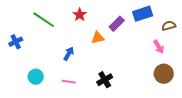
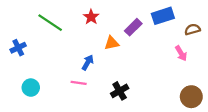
blue arrow: (69, 54) -> (88, 62), moved
brown circle: (164, 74) -> (191, 97), moved
cyan circle: (36, 77) -> (31, 88), moved
pink line: (69, 82) -> (79, 83), moved

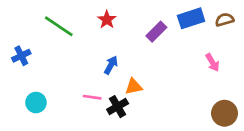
brown semicircle: (192, 29) -> (225, 20), moved
orange triangle: (112, 43) -> (134, 86), moved
blue arrow: (88, 62) -> (111, 65), moved
black cross: (120, 91) -> (118, 107), moved

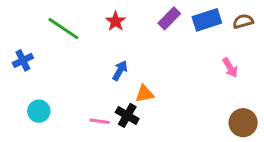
purple rectangle: (156, 32) -> (169, 18), moved
pink line: (92, 97) -> (100, 121), moved
black cross: (118, 107) -> (127, 115), turned -30

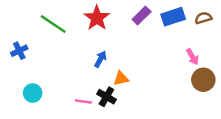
red star: (116, 21) -> (97, 18), size x1.5
brown circle: (243, 123) -> (203, 80), moved

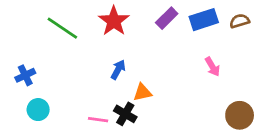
blue cross: (19, 51) -> (25, 75), moved
pink arrow: (192, 57) -> (212, 67), moved
brown circle: (203, 80) -> (240, 115), moved

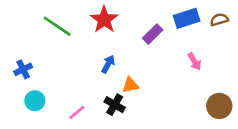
purple rectangle: (167, 18) -> (153, 34), moved
pink line: (98, 120) -> (77, 112), moved, turned -48

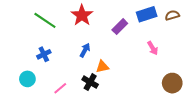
blue cross: (23, 69) -> (44, 54), moved

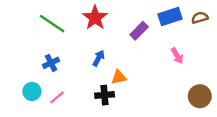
black cross: (90, 82) -> (105, 95), turned -35
pink line: (60, 88) -> (57, 97), moved

